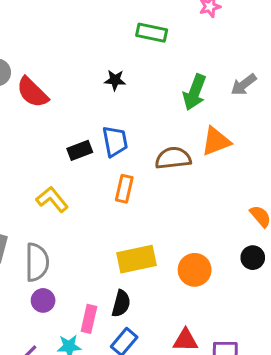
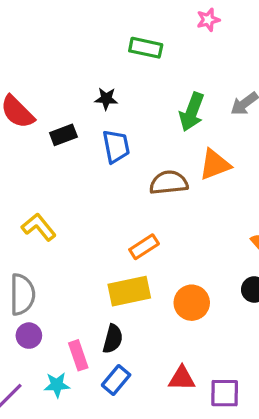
blue trapezoid: (115, 141) -> (116, 146), moved
black rectangle: (80, 150) -> (63, 135), moved
orange rectangle: (124, 189) -> (144, 247), moved, turned 44
pink rectangle: (89, 319) -> (78, 355), turned -32

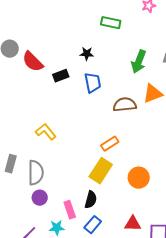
yellow rectangle: (129, 291) -> (101, 171), turned -45

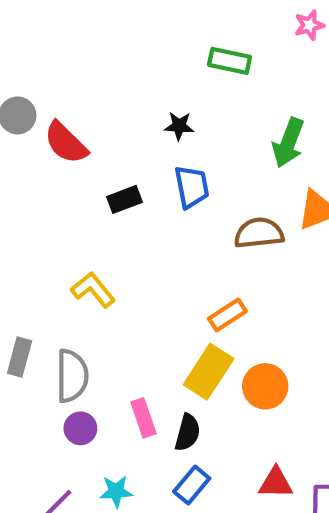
black rectangle: (61, 76) -> (125, 199), moved
orange circle: (139, 178) -> (265, 386), moved
pink rectangle: (70, 210) -> (143, 418), moved

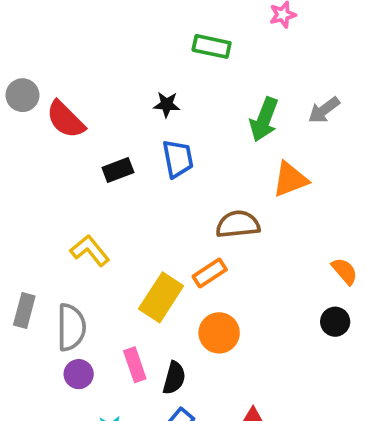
brown semicircle: (259, 233) -> (238, 224), moved
yellow rectangle: (209, 372) -> (161, 297), moved
orange circle: (265, 386) -> (219, 333), moved

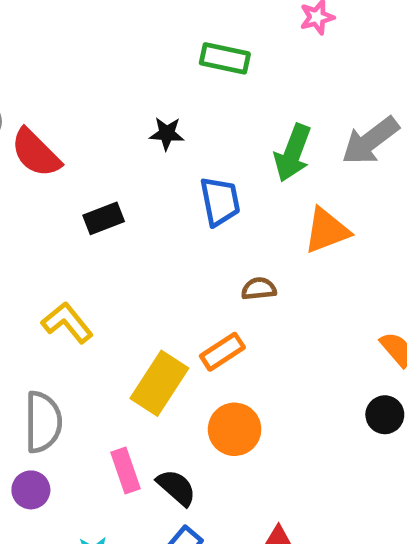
gray arrow: (324, 110) -> (370, 141), size x1.4
blue trapezoid: (178, 159) -> (220, 201), moved
brown semicircle: (238, 224) -> (259, 289), size x0.6
purple circle: (79, 374) -> (31, 490), moved
black semicircle: (174, 378) -> (176, 487), turned -64

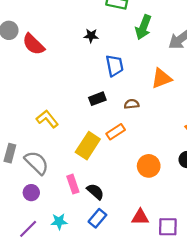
green arrow: (293, 153) -> (143, 27), moved
black rectangle: (104, 218) -> (97, 99), moved
gray semicircle: (43, 422) -> (37, 163), turned -45
orange circle: (235, 429) -> (149, 166), moved

